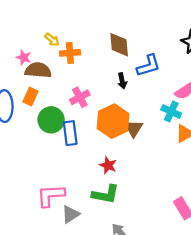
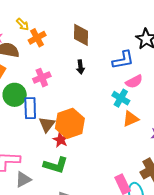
orange cross: (70, 53) -> (37, 38), turned -30
blue L-shape: (149, 66) -> (123, 60), moved
orange hexagon: (113, 121) -> (70, 123), moved
brown triangle: (134, 128) -> (47, 124), moved

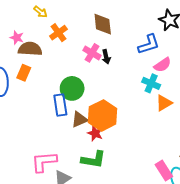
yellow arrow: (22, 24) -> (40, 12), moved
pink cross: (42, 78) -> (92, 53), moved, turned -30
green circle: (15, 95) -> (72, 88), moved
brown triangle: (47, 124) -> (79, 119), turned 36

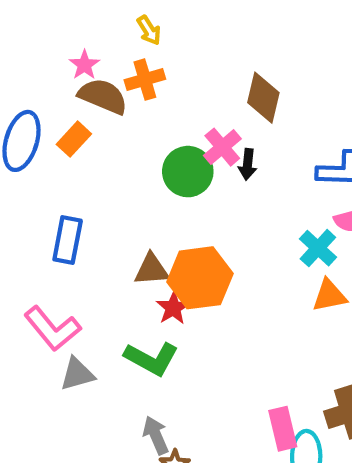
orange cross: (58, 33) -> (145, 80), moved
green circle: (72, 88) -> (188, 172), moved
blue rectangle: (60, 105) -> (68, 240), moved
pink L-shape: (44, 162) -> (52, 329), turned -144

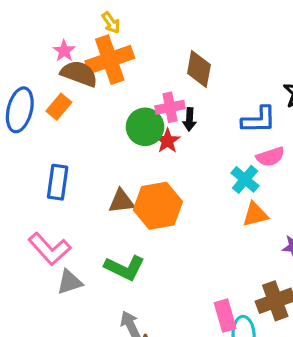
orange cross: (145, 80) -> (110, 60), size x1.6
pink cross: (222, 147) -> (170, 107), turned 32
red star: (173, 308) -> (167, 141), moved

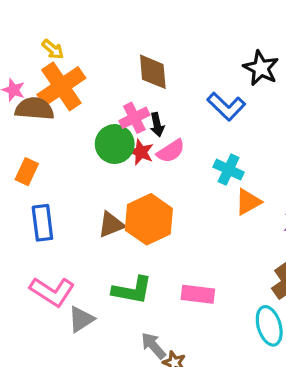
orange rectangle: (59, 107) -> (27, 172), moved
blue L-shape: (259, 120) -> (226, 106), turned 60
pink semicircle: (270, 157) -> (171, 151), moved
pink rectangle: (225, 316) -> (198, 294), moved, turned -52

